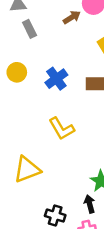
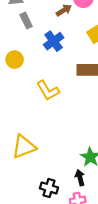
blue cross: (56, 79) -> (54, 41), moved
yellow L-shape: (62, 129) -> (48, 90), moved

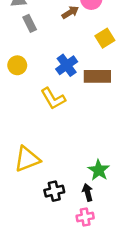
blue cross: (54, 41) -> (67, 65), moved
black cross: (49, 188) -> (54, 191), moved, turned -30

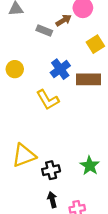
gray rectangle: (30, 23) -> (44, 31), moved, turned -42
black cross: (54, 191) -> (51, 170), moved
black arrow: (88, 192) -> (52, 200), moved

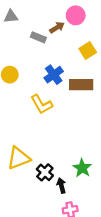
black cross: (51, 170) -> (45, 172), turned -35
black arrow: (52, 200) -> (61, 186), moved

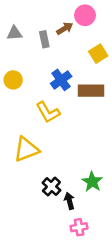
gray triangle: (11, 16) -> (14, 33), moved
gray rectangle: (38, 37) -> (44, 39), turned 56
yellow triangle: (19, 158) -> (26, 149), moved

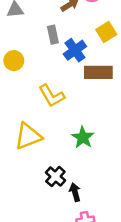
gray rectangle: (44, 39) -> (53, 35), moved
blue cross: (61, 80) -> (75, 50), moved
green star: (92, 182) -> (83, 137), moved

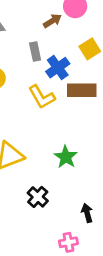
yellow L-shape: (52, 96) -> (42, 97), moved
black arrow: (75, 192) -> (87, 213), moved

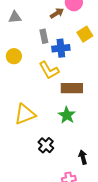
blue cross: (58, 68) -> (61, 48), turned 30
brown rectangle: (82, 90) -> (72, 88), moved

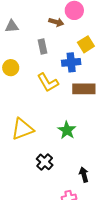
brown arrow: (57, 13) -> (56, 22), turned 48
blue cross: (61, 48) -> (71, 62), moved
brown rectangle: (72, 88) -> (84, 89), moved

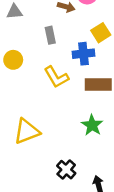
green star: (67, 130) -> (92, 125), moved
black cross: (45, 162) -> (66, 170), moved

